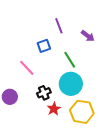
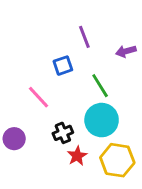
purple arrow: (88, 36) -> (126, 51), turned 128

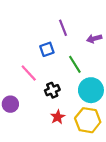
cyan circle: (102, 120) -> (91, 90), moved
black cross: (63, 133) -> (52, 90), moved

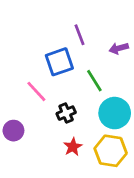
blue square: (47, 49) -> (59, 62), size x1.5

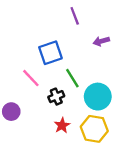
purple line: (80, 35) -> (75, 16), moved
green line: (94, 81) -> (72, 78), moved

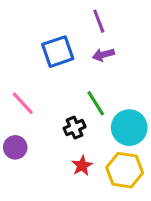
purple arrow: (101, 41) -> (103, 55), moved
blue square: (50, 53) -> (58, 52), moved
pink line: (31, 78) -> (23, 103), moved

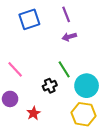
blue square: (58, 52) -> (29, 19), moved
red star: (82, 166) -> (33, 113), moved

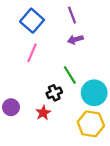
blue square: (29, 19) -> (32, 21), turned -30
pink line: (15, 69) -> (32, 53), moved, turned 66
red star: (33, 113) -> (43, 113), moved

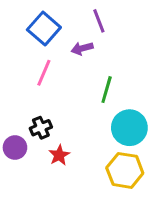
purple arrow: (75, 40) -> (82, 48), moved
green line: (70, 75) -> (107, 90), moved, turned 48
black cross: (54, 93) -> (41, 128), moved

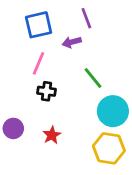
blue square: (44, 29) -> (39, 25), turned 36
green line: (107, 90) -> (93, 78), turned -55
black cross: (41, 128) -> (46, 91), moved, turned 30

